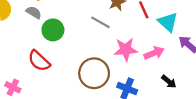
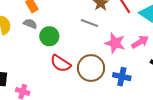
pink star: (126, 50) -> (115, 43), turned 30
red semicircle: (39, 61) -> (61, 63), moved

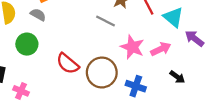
green circle: (49, 36) -> (27, 44), moved

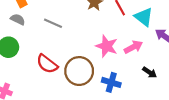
gray line: (105, 21) -> (53, 23), moved

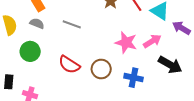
brown circle: (79, 71) -> (101, 69), size x0.7
black arrow: (150, 72) -> (170, 65), size x1.6

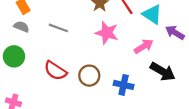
pink star: (126, 43) -> (107, 33), moved

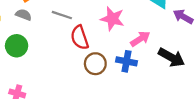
pink arrow: (144, 46) -> (140, 39), moved
red semicircle: (55, 71) -> (80, 38), moved, turned 40
blue cross: (124, 85) -> (127, 61), moved

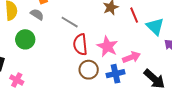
pink star: (112, 19) -> (107, 46), moved
blue cross: (127, 61) -> (115, 74), turned -36

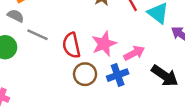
gray line: (70, 22) -> (38, 35), moved
pink star: (107, 46) -> (104, 44), turned 30

